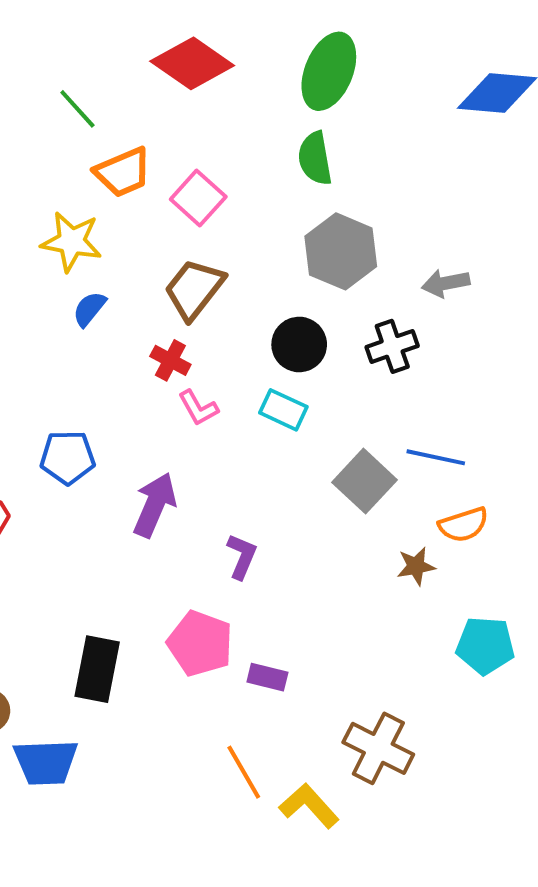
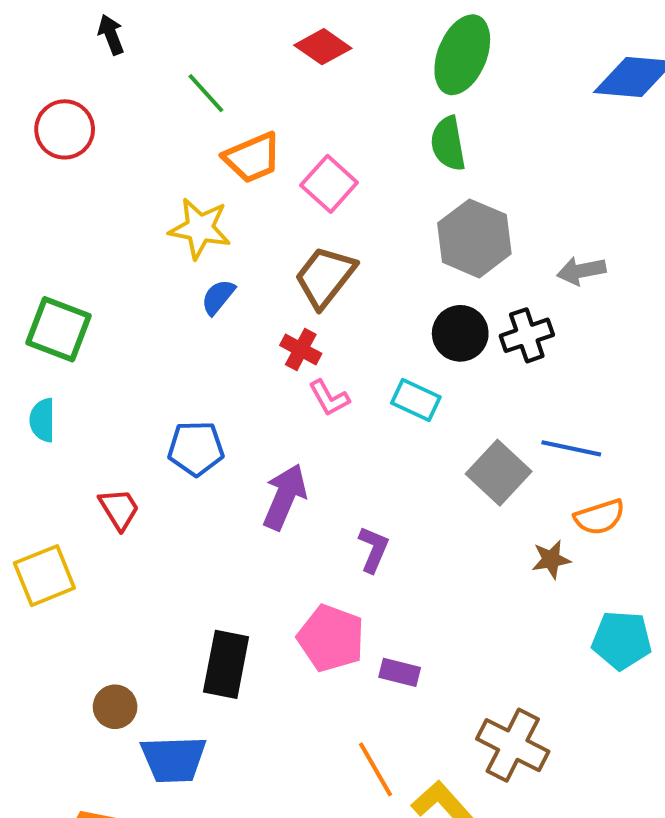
red diamond: (192, 63) -> (323, 47), size x0.7
black circle: (299, 344) -> (460, 333), moved

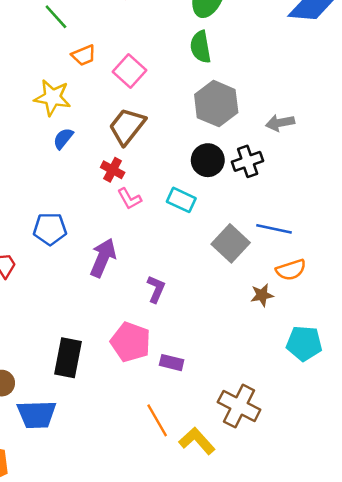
orange trapezoid: (252, 158) -> (84, 55), size x0.7

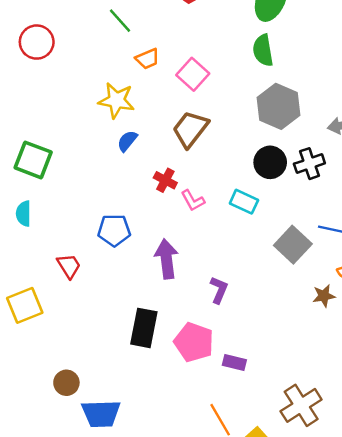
red cross: (113, 170) -> (165, 180), moved
purple arrow: (103, 258) -> (166, 259), turned -30
black rectangle: (68, 358) -> (144, 328), moved
brown cross: (239, 406) -> (301, 405), turned 30

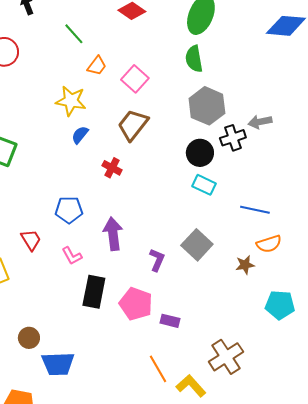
orange trapezoid: (147, 59) -> (97, 66), turned -30
black cross: (309, 164) -> (233, 138), moved
pink L-shape: (193, 200) -> (72, 256), moved
cyan rectangle: (244, 202) -> (204, 185), moved
gray square: (293, 245) -> (197, 245), moved

